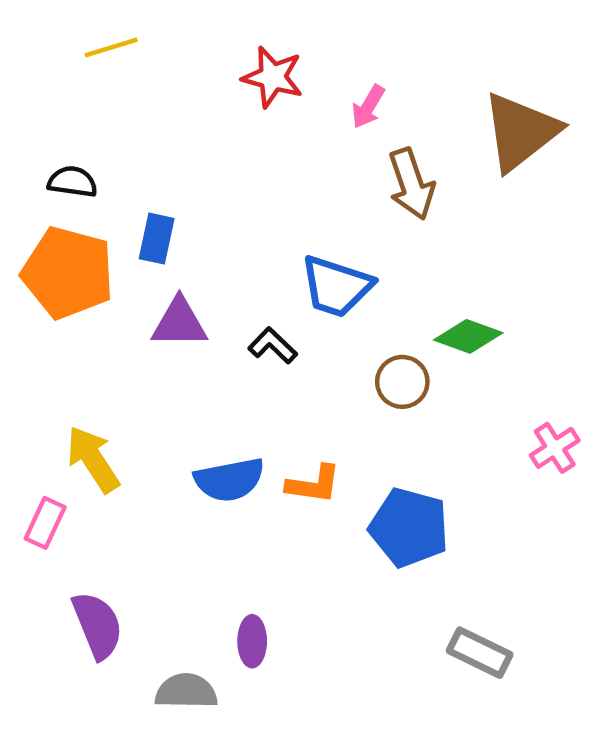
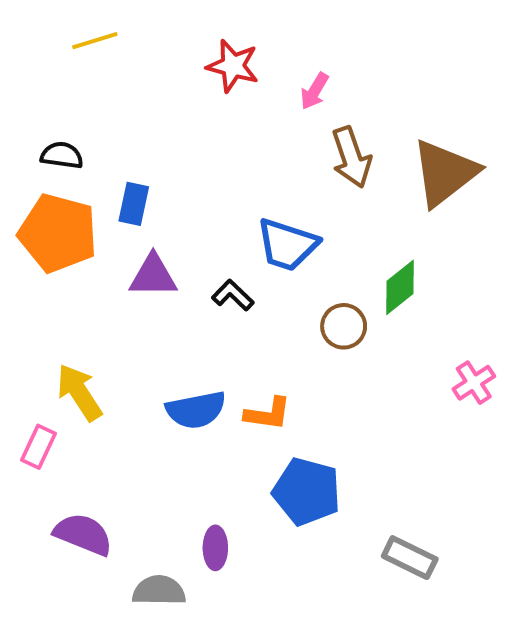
brown triangle: (521, 132) -> (445, 173), moved
green diamond: (468, 336) -> (400, 287), turned -58
blue pentagon: (409, 527) -> (307, 491), moved
purple semicircle: (97, 625) -> (83, 534), turned -46

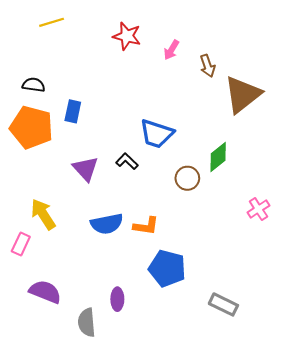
brown arrow: (351, 157) -> (208, 66), moved, size x0.7
purple triangle: (153, 276) -> (86, 169), moved, turned 48
gray semicircle: (159, 591) -> (87, 322), turned -96

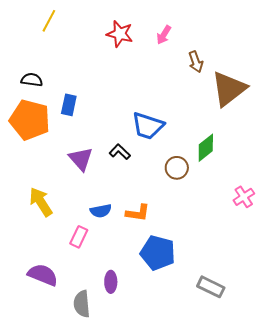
yellow line: (52, 22) -> (49, 21), turned -45
pink arrow: (171, 50) -> (164, 35), moved
blue semicircle: (107, 224) -> (101, 211), size x0.7
pink rectangle: (21, 244) -> (79, 237), moved

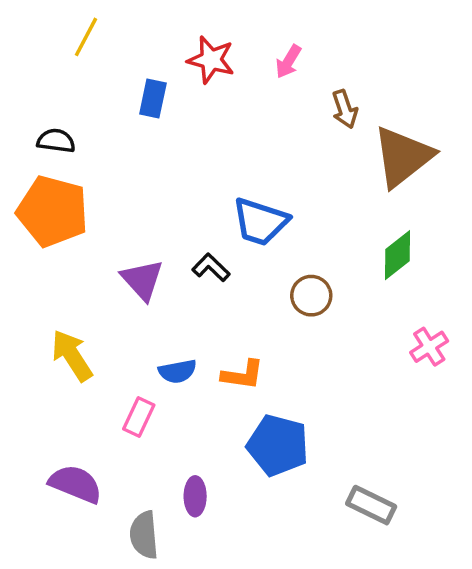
blue rectangle: (69, 105) -> (153, 99), moved
green diamond: (206, 148) -> (397, 255), moved

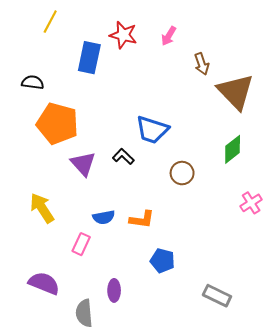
blue rectangle: (153, 99) -> (89, 58), size x1.4
brown triangle: (403, 157) -> (236, 92), turned -36
orange pentagon: (53, 211) -> (57, 124), moved
blue pentagon: (278, 445) -> (162, 261), size x0.7

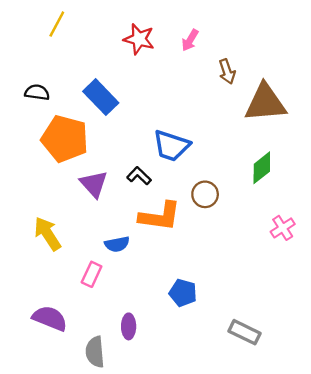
blue rectangle: (89, 58) -> (101, 97), moved, turned -56
brown triangle: (236, 92) -> (265, 103), turned -51
orange L-shape: (142, 219) -> (160, 216), moved, size x1.5

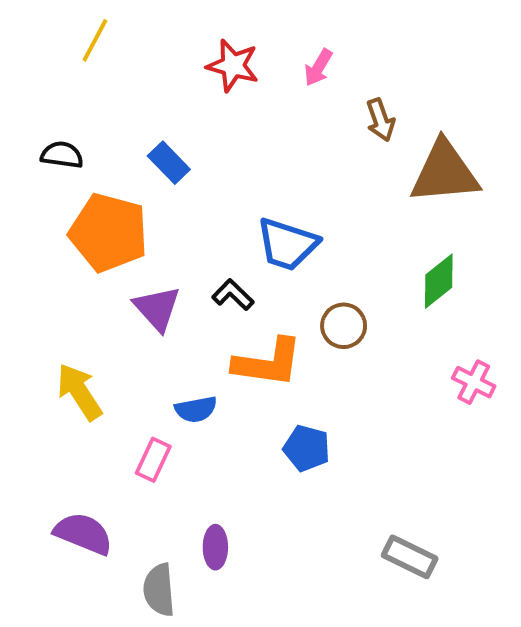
blue rectangle: (101, 97) -> (169, 163), size x0.7
pink cross: (283, 228) -> (474, 382), turned -30
blue pentagon: (183, 293) -> (307, 448), moved

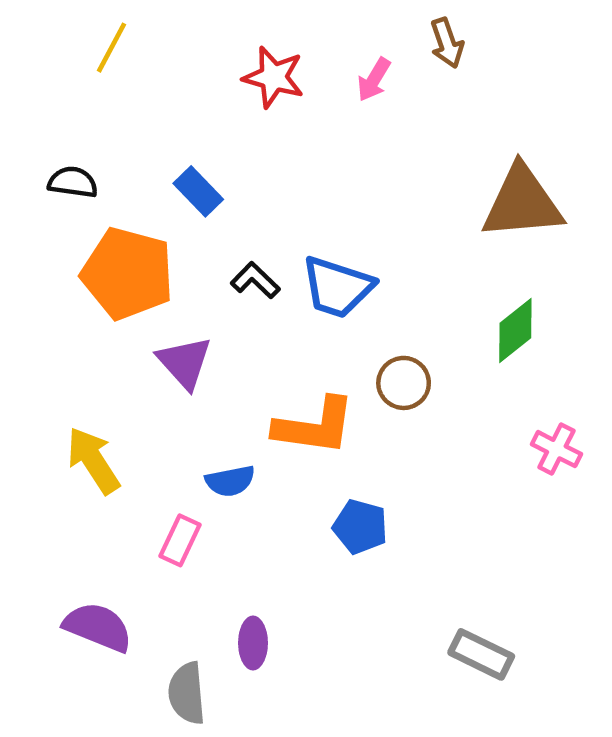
brown arrow: (380, 120) -> (447, 43), moved
black L-shape: (233, 295) -> (255, 280), moved

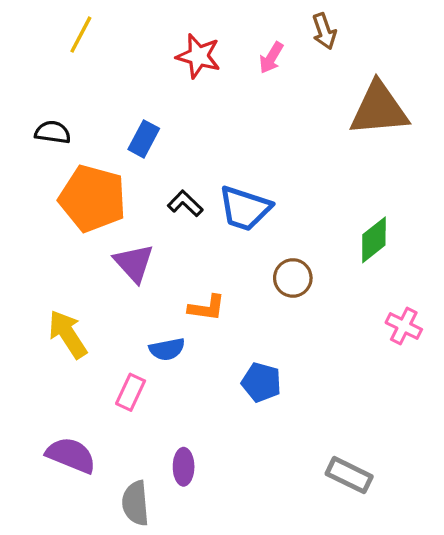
blue rectangle: (198, 191) -> (144, 139), turned 72
brown triangle: (522, 203) -> (379, 109), moved
orange L-shape: (315, 426) -> (207, 308), moved, size x0.6

